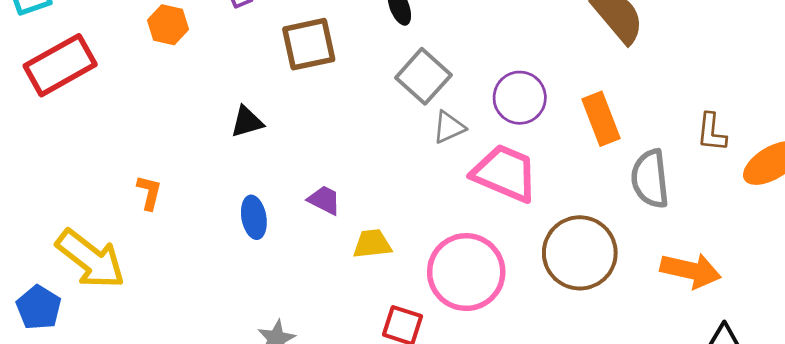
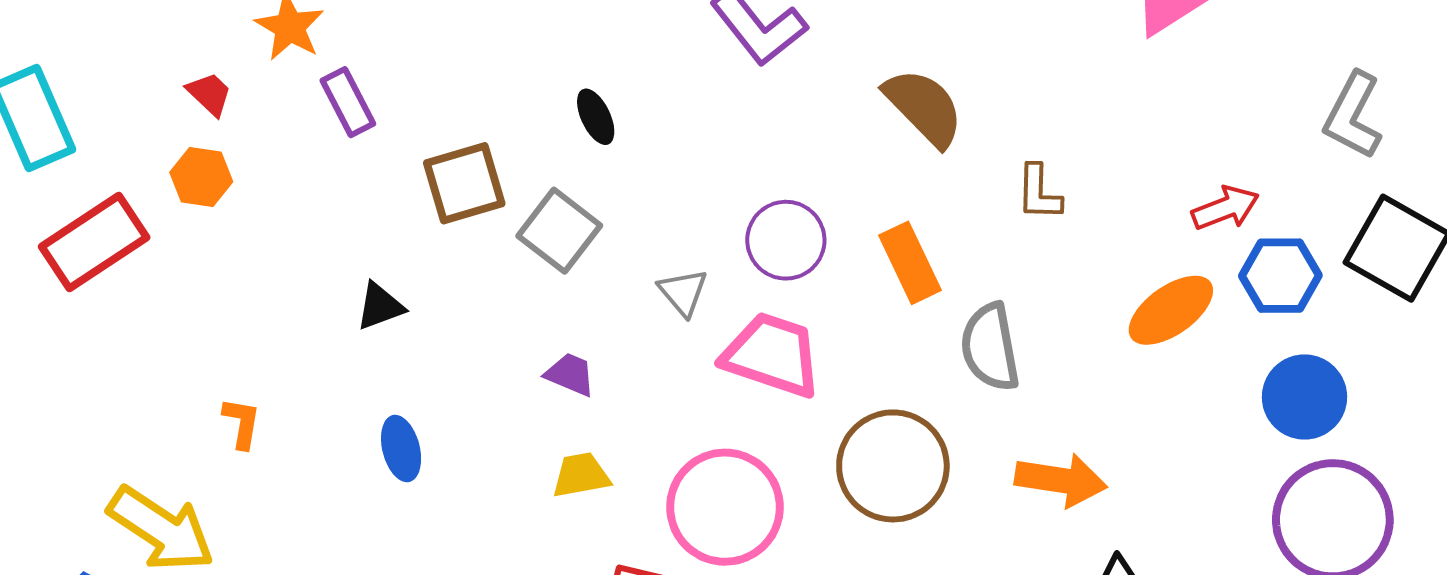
orange hexagon: (168, 25) -> (201, 177), moved
gray square: (423, 76) -> (559, 231), moved
gray triangle: (449, 127) -> (683, 292), turned -42
brown L-shape: (712, 132) -> (1039, 193), moved
purple trapezoid: (324, 200) -> (570, 374), moved

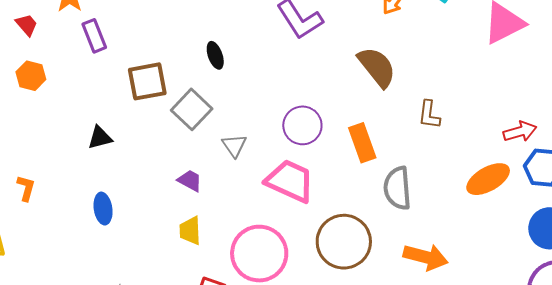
orange hexagon: (201, 177) -> (31, 76), moved
gray triangle: (683, 292) -> (234, 146), moved
yellow trapezoid: (581, 475) -> (190, 231), turned -88

